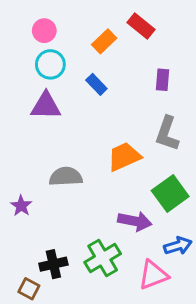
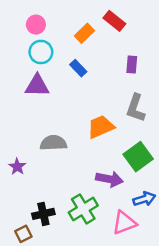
brown square: (29, 289) -> (23, 234), turned 35

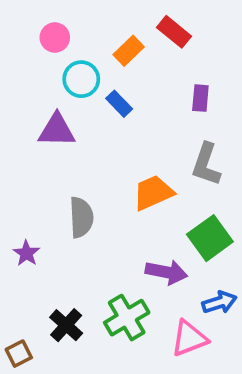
cyan circle: (41, 52) -> (81, 79), moved
gray semicircle: (53, 143) -> (81, 217), turned 90
black cross: (43, 214) -> (66, 325), turned -35
brown square: (23, 234) -> (19, 354), moved

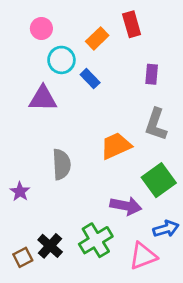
red rectangle: (174, 32) -> (132, 24), turned 35
brown square: (19, 354) -> (23, 257), moved

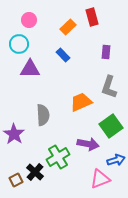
cyan circle: (61, 60) -> (19, 44), moved
purple star: (20, 192) -> (14, 134), size x1.5
green cross: (96, 240) -> (58, 157), moved

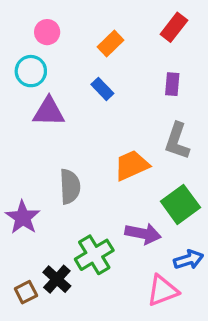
red rectangle: (92, 17) -> (174, 27), moved, turned 54

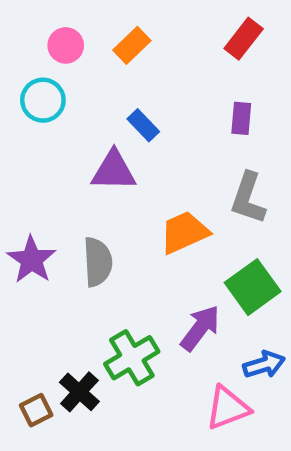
orange rectangle: (111, 43) -> (132, 45), moved
purple triangle: (49, 112) -> (114, 171), moved
purple star: (23, 217) -> (32, 260), moved
purple arrow: (143, 234) -> (200, 328), turned -64

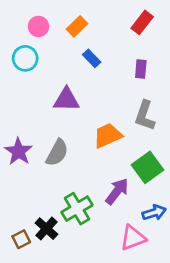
blue rectangle: (143, 125) -> (92, 58), moved
gray semicircle: (98, 262) -> (57, 153), turned 32

